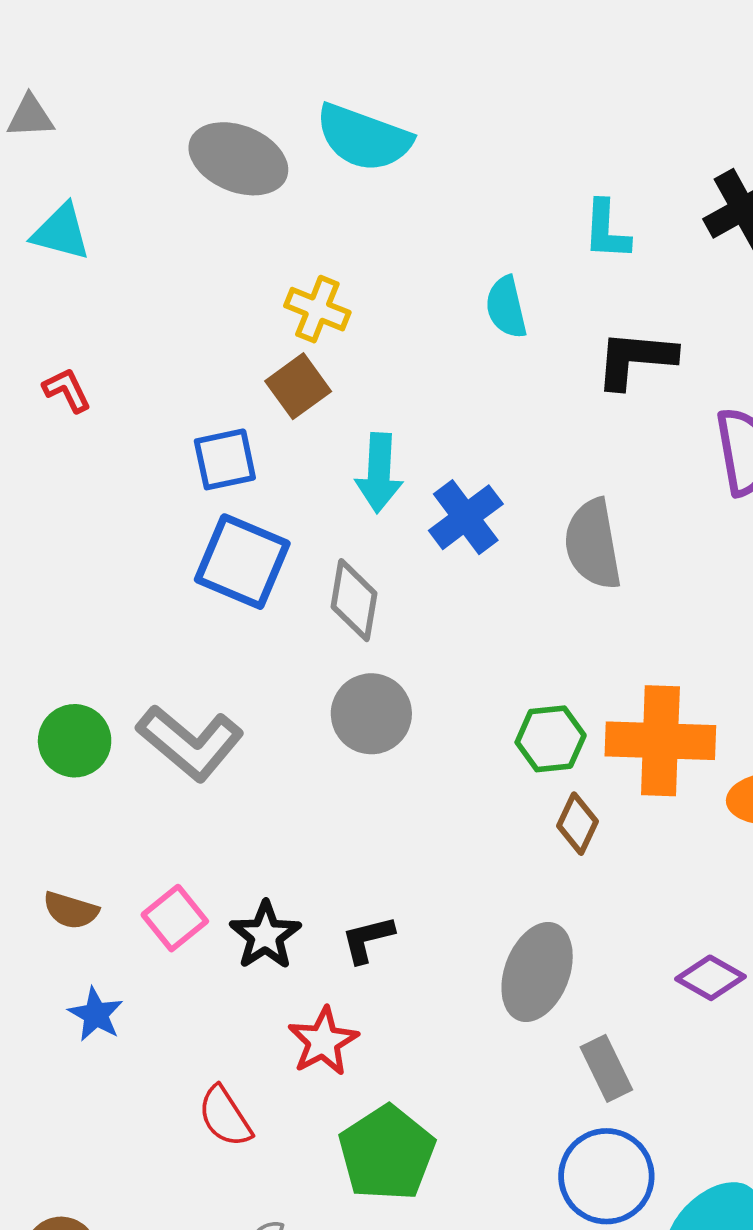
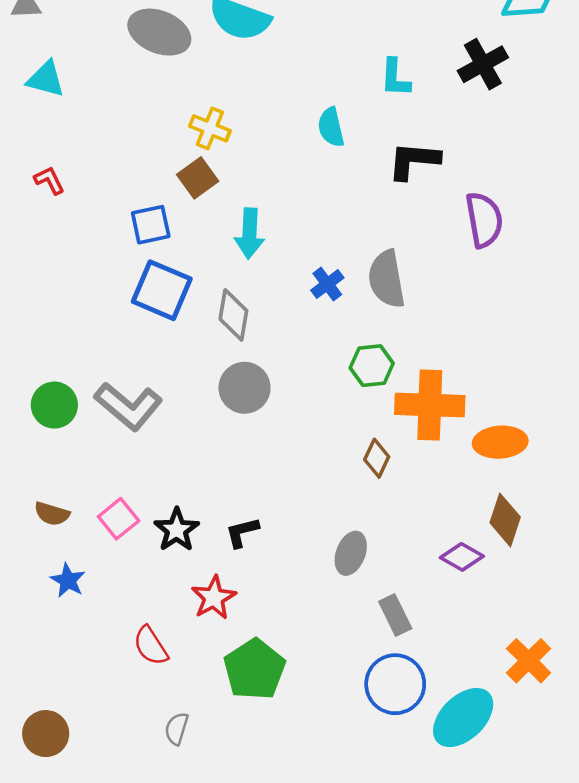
blue cross: (466, 517) -> (327, 284), moved, size x0.7
green hexagon: (551, 739) -> (372, 366), moved
gray ellipse: (537, 972) -> (351, 553), size x0.7

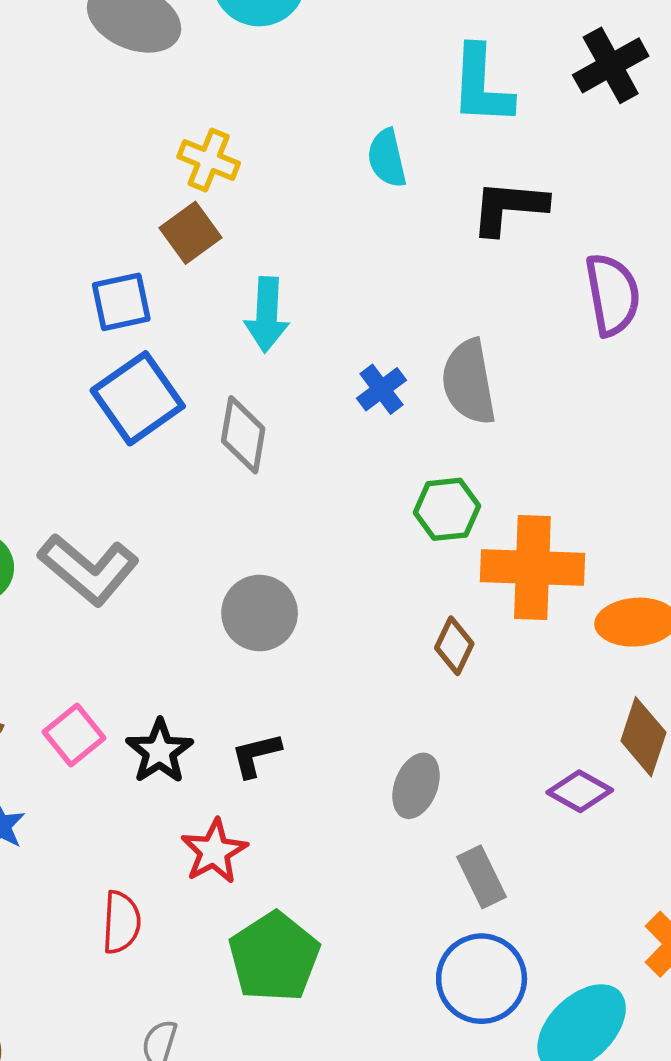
cyan L-shape: (395, 78) -> (482, 85), size x1.4
blue square: (162, 290) -> (138, 398), turned 32
gray circle: (245, 388) -> (260, 613), moved
red semicircle: (151, 646) -> (121, 922), turned -144

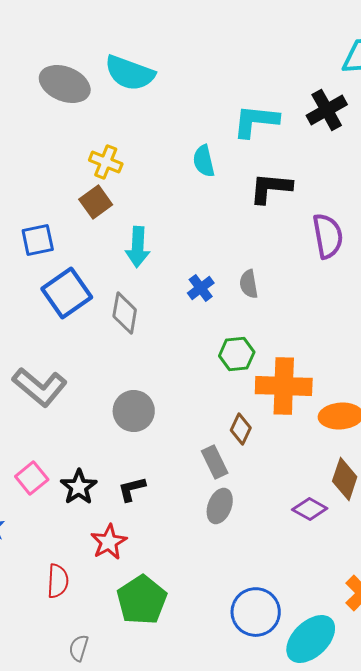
cyan L-shape: (482, 85) -> (256, 121), turned 93
blue square: (121, 302) -> (38, 240), moved
gray semicircle: (469, 382) -> (249, 284), size x0.6
gray rectangle: (482, 877) -> (215, 462), moved

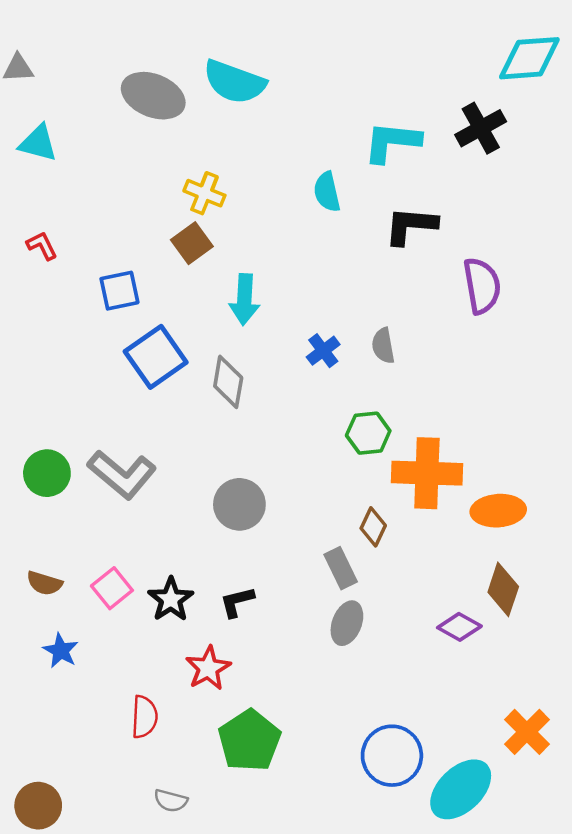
gray semicircle: (79, 648) -> (171, 801), turned -92

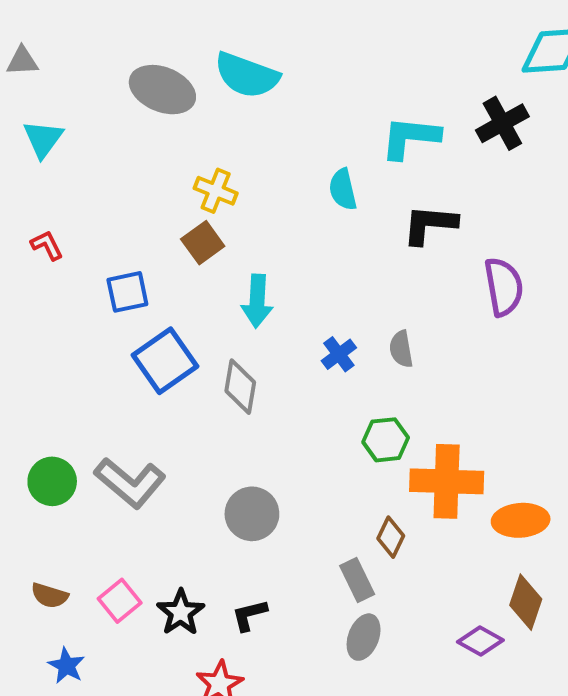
cyan triangle: (38, 143) -> (43, 139), turned 51

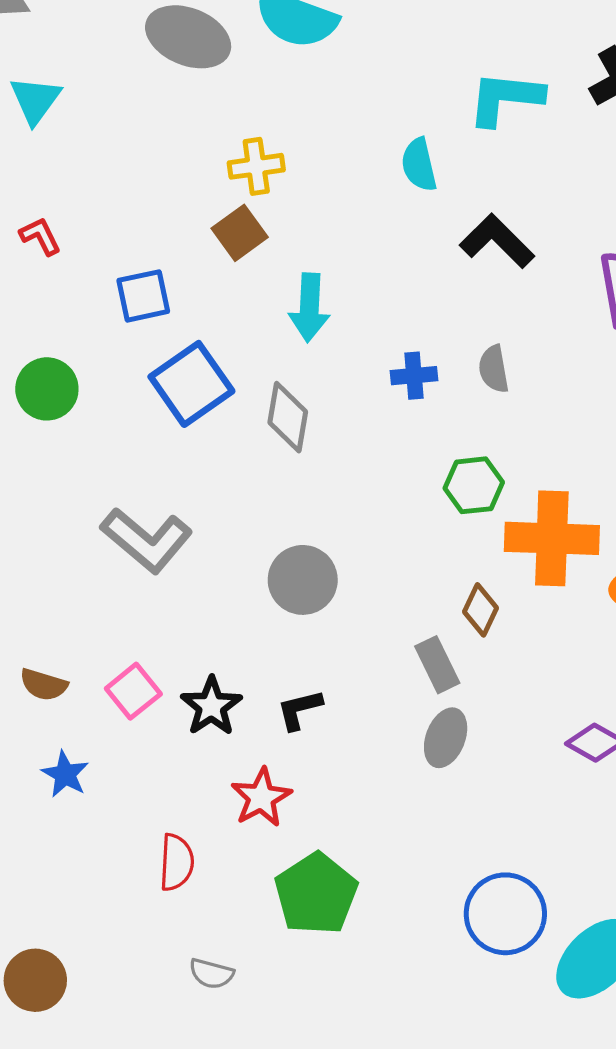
yellow cross: (216, 191) -> (256, 166), turned -30
black L-shape: (430, 224) -> (497, 241), moved, turned 40
blue cross: (339, 354) -> (414, 376), turned 32
green circle: (52, 481) -> (47, 389), moved

